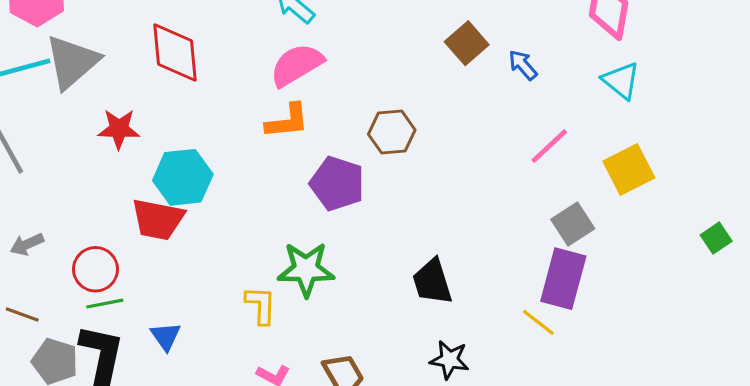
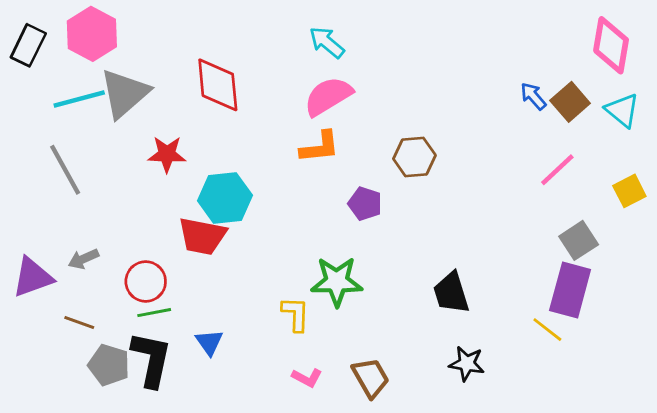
brown square: (467, 43) -> (570, 102), moved
yellow square: (629, 169) -> (629, 191), size x0.7
purple pentagon: (337, 184) -> (365, 204), size x0.7

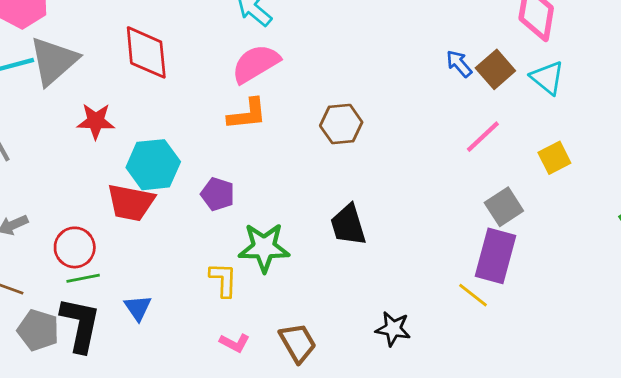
purple pentagon: (365, 204) -> (218, 194), moved
black trapezoid: (451, 293) -> (348, 225), moved

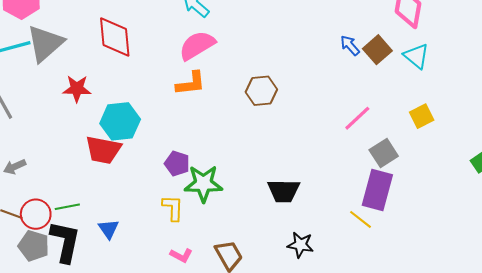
pink line: (483, 137) -> (357, 118), moved
purple pentagon: (218, 194) -> (177, 164), moved
black trapezoid: (348, 225) -> (284, 191), moved, turned -72
red circle: (75, 247) -> (36, 214), moved

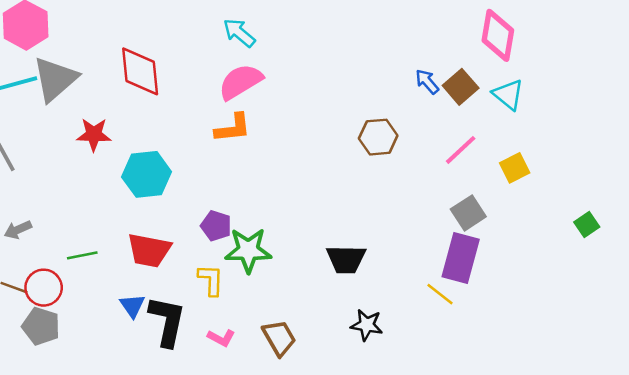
brown hexagon: (261, 91) -> (378, 137), moved
pink line: (357, 118) -> (461, 150), moved
red trapezoid: (103, 150) -> (149, 250), moved
green line: (67, 207) -> (82, 255), moved
black L-shape: (65, 242) -> (167, 321), moved

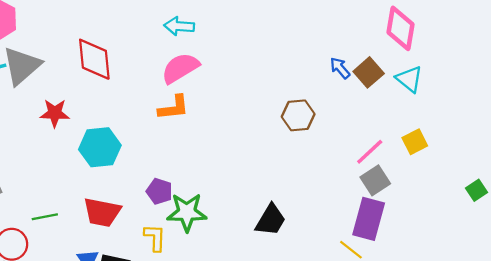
cyan arrow: (239, 33) -> (179, 26), turned -36
pink line: (461, 150) -> (370, 152), moved
black trapezoid: (346, 259) -> (271, 220), turned -60

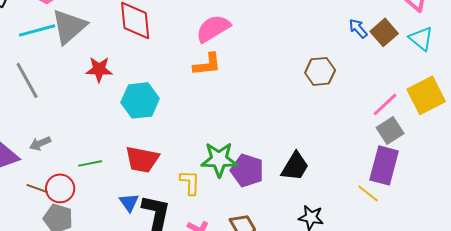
yellow square: (415, 142) -> (426, 95), size x1.6
purple pentagon: (159, 191) -> (247, 170), moved, size x1.4

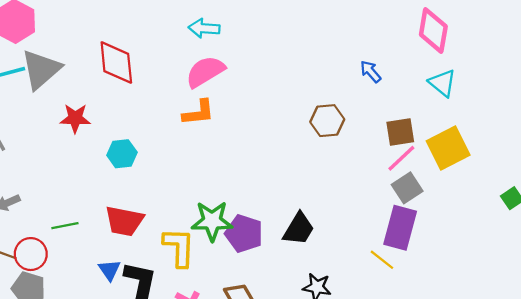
brown square: (384, 32) -> (400, 132), moved, turned 32
cyan hexagon: (140, 100) -> (122, 154), size x0.7
yellow L-shape: (190, 182) -> (179, 247), size x1.4

